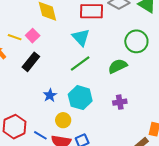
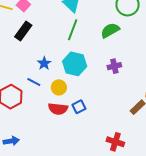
green line: (80, 63) -> (73, 30), turned -30
blue line: (40, 135) -> (34, 82), moved

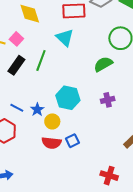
green line: (73, 30) -> (41, 61), moved
blue star: (44, 63) -> (37, 110), moved
blue line: (34, 82) -> (17, 108), moved

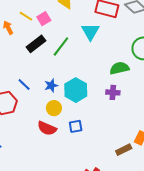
purple cross: (108, 100) -> (113, 92), moved
blue star: (37, 110) -> (51, 85), moved
blue square: (72, 141) -> (76, 126), moved

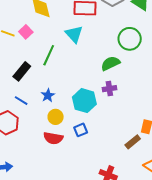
black rectangle: (36, 44) -> (22, 71), moved
cyan hexagon: (76, 90) -> (84, 101), moved

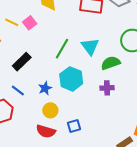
cyan triangle: (74, 34) -> (90, 46), moved
green line: (49, 55) -> (62, 49), moved
cyan hexagon: (84, 101) -> (71, 79), moved

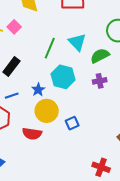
blue line: (18, 91) -> (12, 96), turned -48
yellow circle: (50, 110) -> (47, 111), size x1.5
red semicircle: (46, 131) -> (32, 134), moved

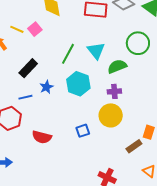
blue star: (38, 90) -> (46, 87), moved
yellow circle: (47, 111) -> (111, 115), moved

